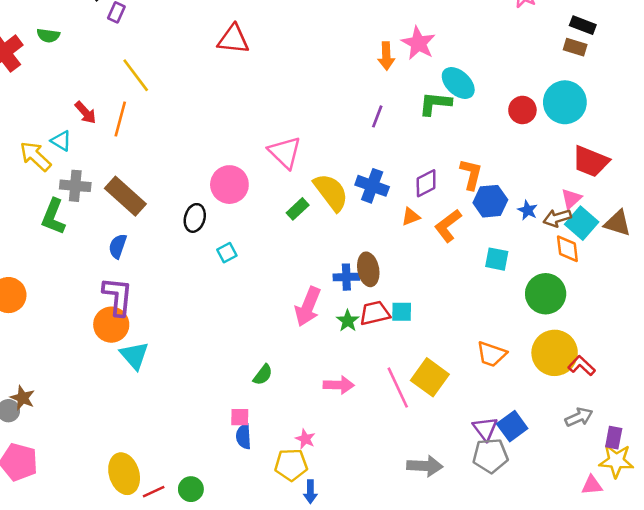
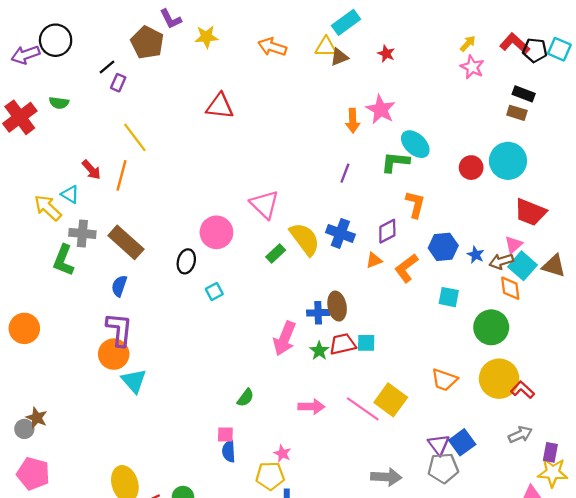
orange L-shape: (471, 174) -> (415, 204), moved
pink line: (398, 388) -> (363, 409), turned -30

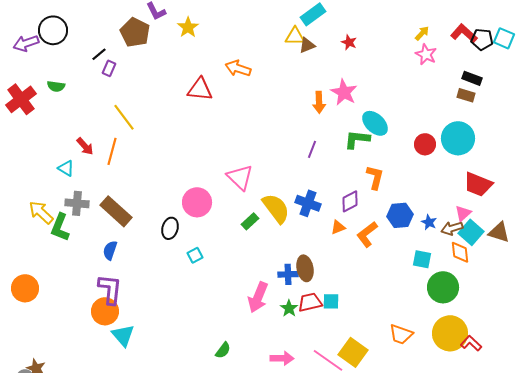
yellow star: (206, 37) -> (188, 27), turned -30
orange arrow: (272, 47) -> (238, 68), moved
yellow arrow: (48, 208) -> (41, 212), moved
cyan square: (449, 297) -> (422, 259), moved

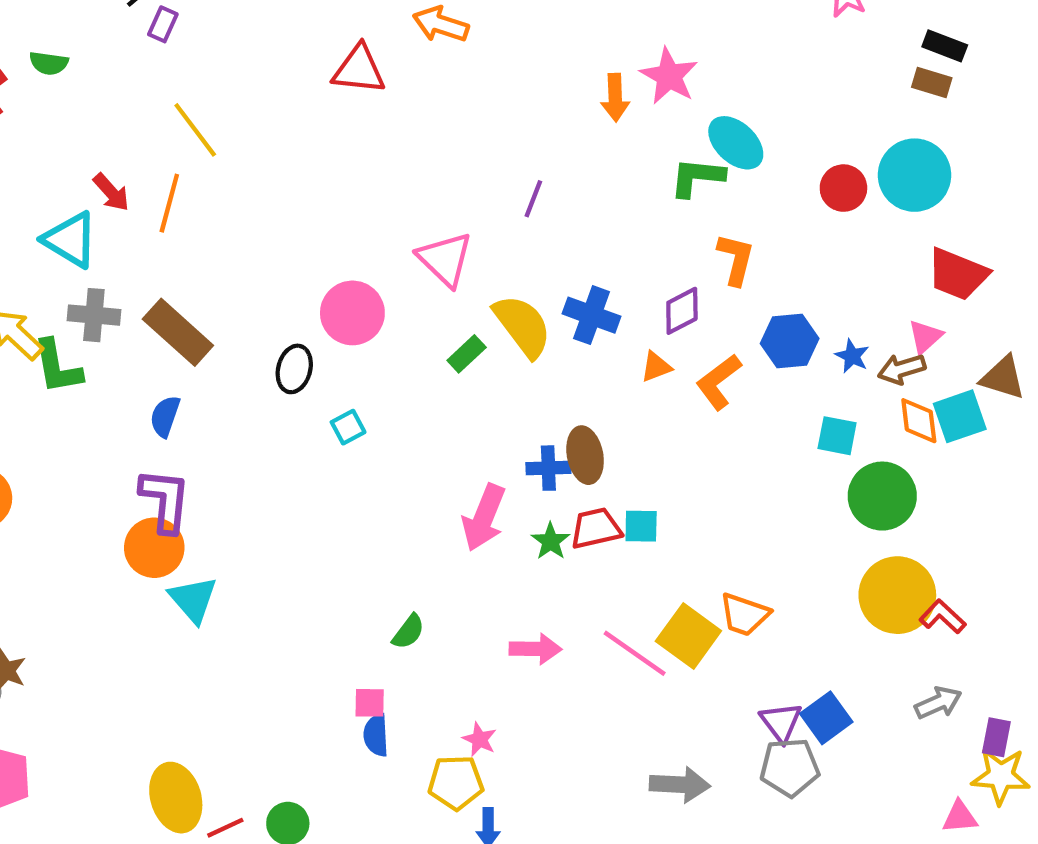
purple line: (312, 149) -> (533, 199), moved
cyan triangle: (66, 168) -> (70, 240), size x1.6
green L-shape: (60, 227) -> (57, 367), turned -32
cyan square: (471, 232) -> (960, 416), moved, turned 30
orange trapezoid: (401, 334) -> (744, 614), moved

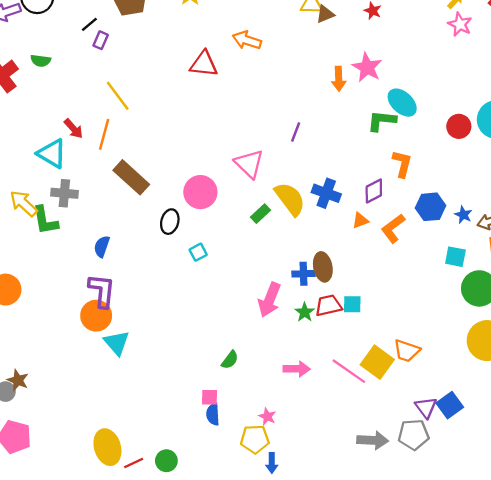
brown rectangle: (178, 332) -> (131, 177), moved
gray pentagon: (790, 767) -> (413, 435), moved

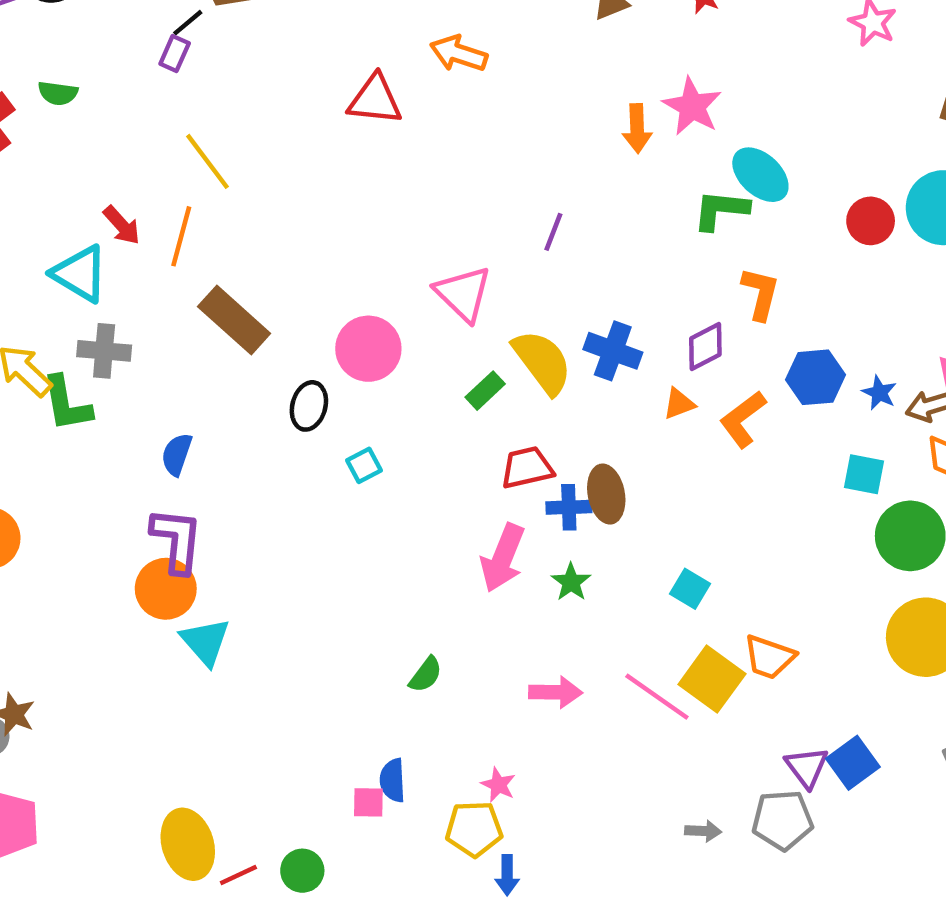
black line: (89, 24) -> (188, 23), moved
cyan square: (352, 304) -> (690, 589), moved, turned 30
red trapezoid: (328, 305) -> (527, 468), moved
pink square: (209, 397) -> (368, 802), moved
gray arrow: (373, 440) -> (703, 831), size x0.6

